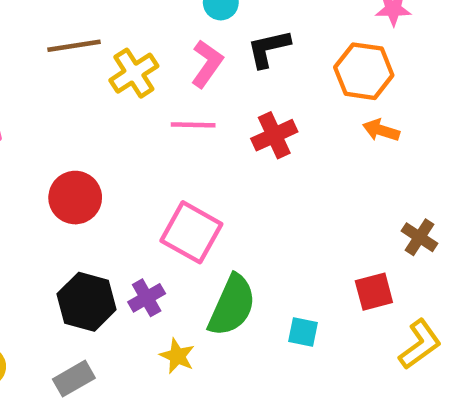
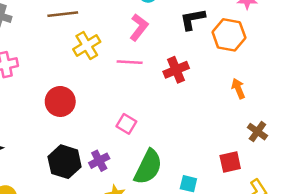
black L-shape: (268, 48) -> (193, 19), moved
yellow cross: (134, 73) -> (87, 45), moved
orange arrow: (381, 130) -> (238, 88), moved, turned 48
pink square: (191, 232) -> (126, 124), size x0.6

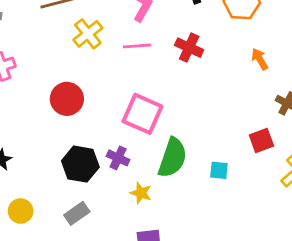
red cross: (176, 70) -> (189, 48), turned -35
pink square: (126, 124) -> (142, 114), size x1.8
purple cross: (99, 161) -> (118, 158), turned -30

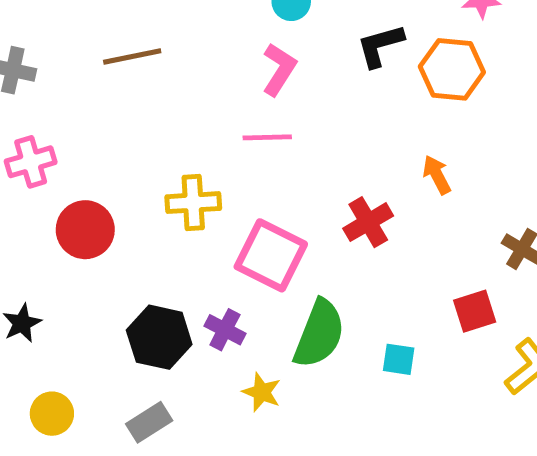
yellow cross: (88, 34) -> (193, 203), moved, turned 32
red cross: (189, 48) -> (368, 222), moved, turned 32
orange arrow: (260, 59) -> (437, 175), moved
red circle: (67, 99) -> (85, 230), moved

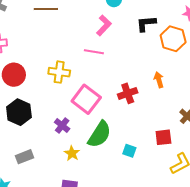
black hexagon: (159, 337) -> (19, 112), moved

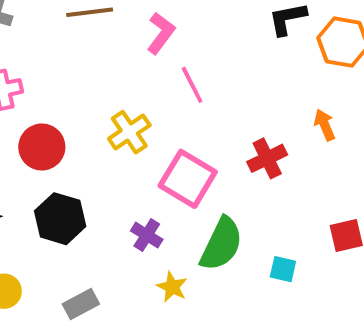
pink L-shape: (104, 25) -> (161, 33), moved
pink line: (94, 52) -> (192, 85), turned 60
yellow cross: (59, 72) -> (129, 132), turned -35

